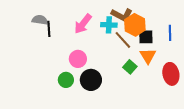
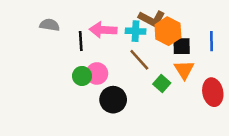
pink arrow: (83, 24) -> (103, 30), turned 55
black line: (49, 29) -> (81, 41), moved
brown line: (123, 40) -> (139, 60), moved
green circle: (66, 80) -> (82, 76), moved

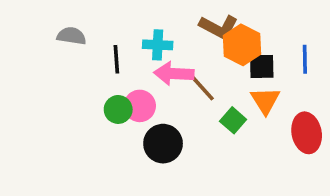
pink arrow: (103, 30) -> (174, 74), moved
cyan cross: (136, 31) -> (158, 45), moved

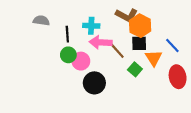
blue line: (305, 59) -> (172, 45), moved, turned -42
black square: (262, 66) -> (139, 43), moved
green circle: (118, 109) -> (68, 55), moved

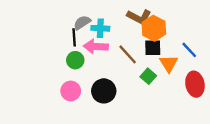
gray semicircle: (41, 21) -> (82, 23), moved, turned -42
pink arrow: (101, 42) -> (96, 46), moved
pink circle: (81, 61) -> (71, 91), moved

